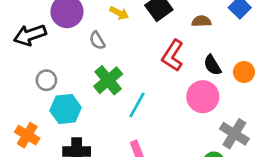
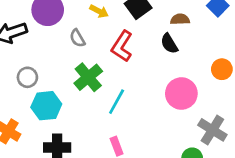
red L-shape: (173, 56) -> (122, 46), moved
black semicircle: (212, 65) -> (169, 44), moved

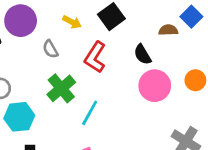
brown semicircle: (180, 19) -> (168, 30), moved
pink circle: (181, 94) -> (155, 86), moved

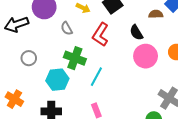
green cross: (61, 88) -> (75, 58), turned -30
cyan hexagon: (19, 117) -> (57, 80), moved

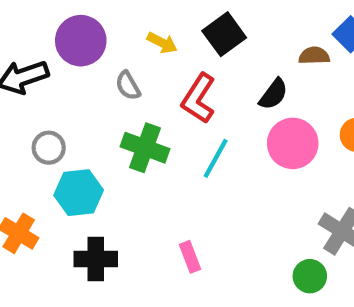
black semicircle: (136, 33) -> (273, 94), turned -112
cyan line: (96, 77) -> (216, 158), moved
cyan hexagon: (57, 80) -> (79, 193), moved

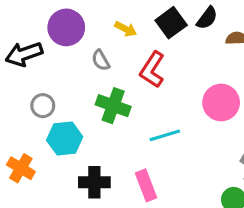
black semicircle: (273, 94) -> (207, 18), moved
cyan line: (216, 158) -> (165, 135), moved, turned 44
pink rectangle: (190, 257) -> (146, 185), size x1.4
black cross: (96, 259) -> (94, 182), moved

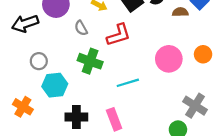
red L-shape: (152, 70) -> (119, 35), turned -140

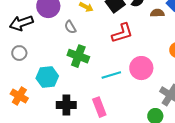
red L-shape: (119, 35) -> (122, 33), moved
pink circle: (169, 59) -> (141, 68), moved
gray circle: (39, 61) -> (19, 53), moved

